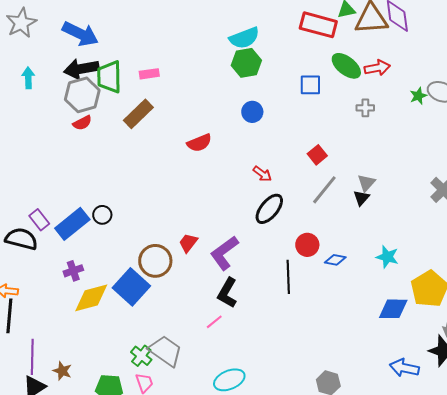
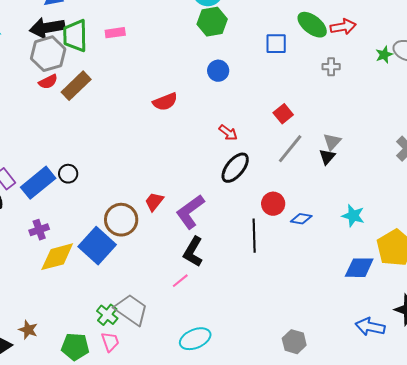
brown rectangle: (138, 114) -> (76, 86), moved

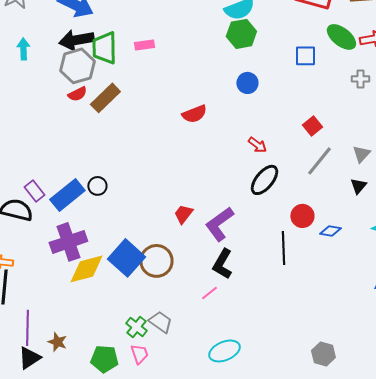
black triangle: (327, 157) -> (358, 186), moved
brown circle: (121, 220) -> (156, 261), moved
purple cross: (39, 230) -> (68, 242), size x1.8
gray trapezoid: (131, 310) -> (160, 322), size x0.7

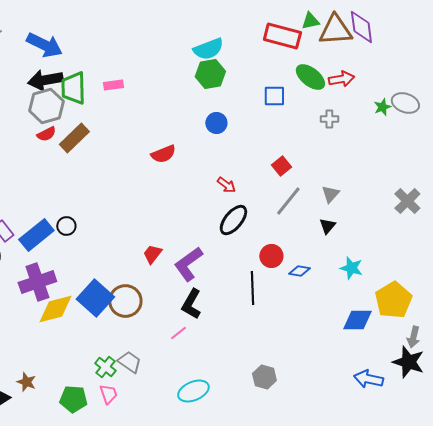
gray hexagon: (323, 354) -> (264, 377), moved

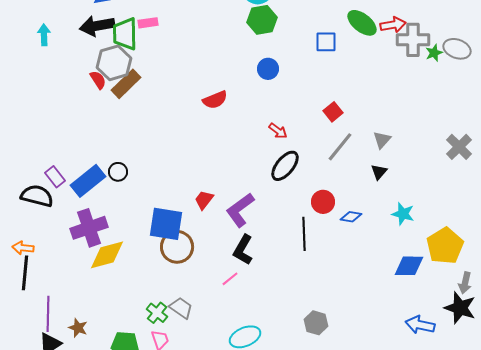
pink rectangle: (113, 85) -> (148, 23), moved
gray hexagon: (46, 106) -> (114, 63), moved
gray cross: (329, 119) -> (413, 40), moved, size x1.8
red semicircle: (46, 134) -> (98, 80), turned -96
blue square: (95, 298) -> (166, 224), moved, turned -33

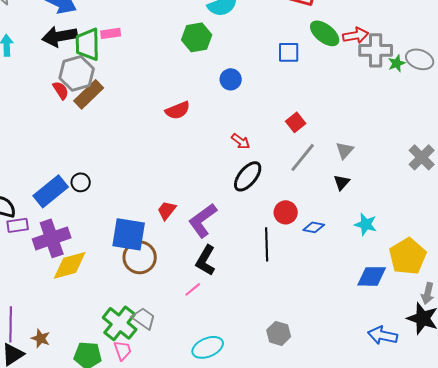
green hexagon: (262, 20) -> (197, 37), moved
purple rectangle: (55, 177) -> (18, 225), moved, turned -60
green cross: (157, 313) -> (120, 323), size x1.6

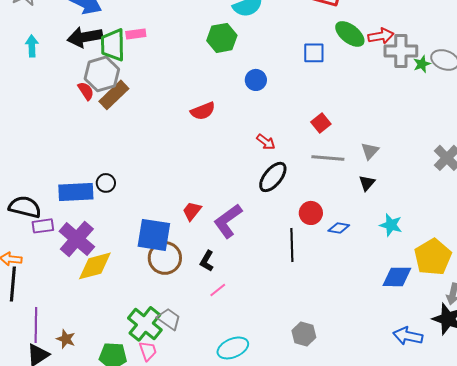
gray line: (303, 157) -> (328, 158), turned 56
blue rectangle: (51, 191) -> (76, 192), turned 36
purple cross: (52, 238) -> (77, 239), turned -30
black L-shape: (206, 260) -> (207, 261), moved, size x0.7

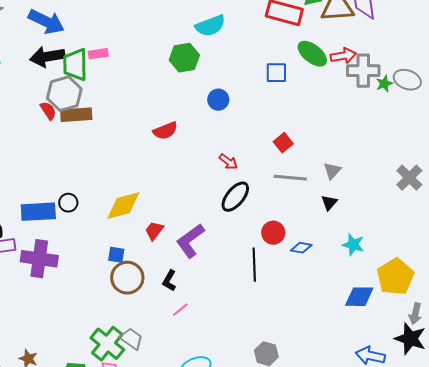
brown rectangle: (114, 95) -> (76, 115), turned 40
blue square: (154, 235) -> (116, 255), size x0.5
purple cross: (77, 239) -> (39, 259), turned -33
yellow diamond: (95, 266) -> (123, 206), moved

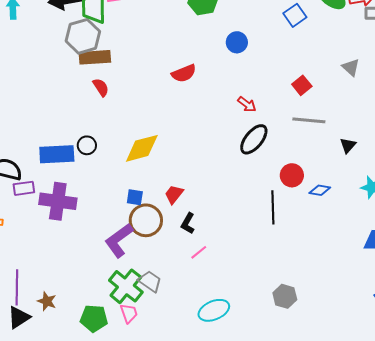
blue square: (276, 73) -> (295, 15), turned -35
red semicircle: (48, 111) -> (101, 87), moved
gray triangle: (332, 171) -> (351, 67), moved, turned -30
red trapezoid: (154, 231) -> (174, 194), moved
purple L-shape: (190, 241) -> (119, 240), moved

